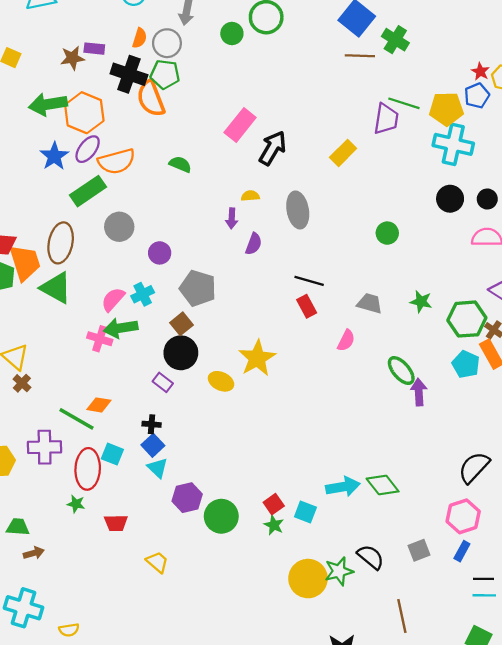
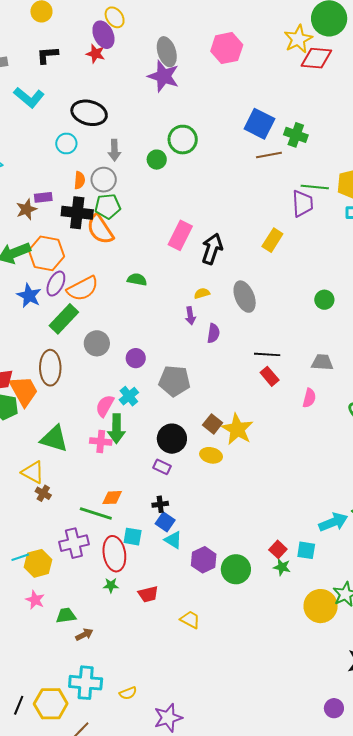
green triangle: (56, 288) -> (54, 439), moved
brown square: (181, 324) -> (213, 424), moved
green arrow: (121, 328) -> (116, 429), turned -68

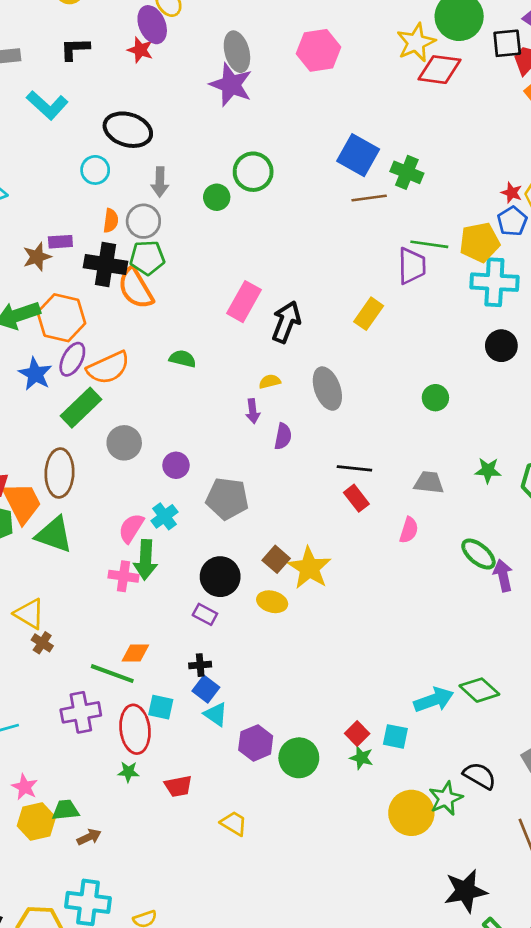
green triangle: (54, 439) -> (54, 535), moved
yellow hexagon: (38, 563) -> (36, 821), moved

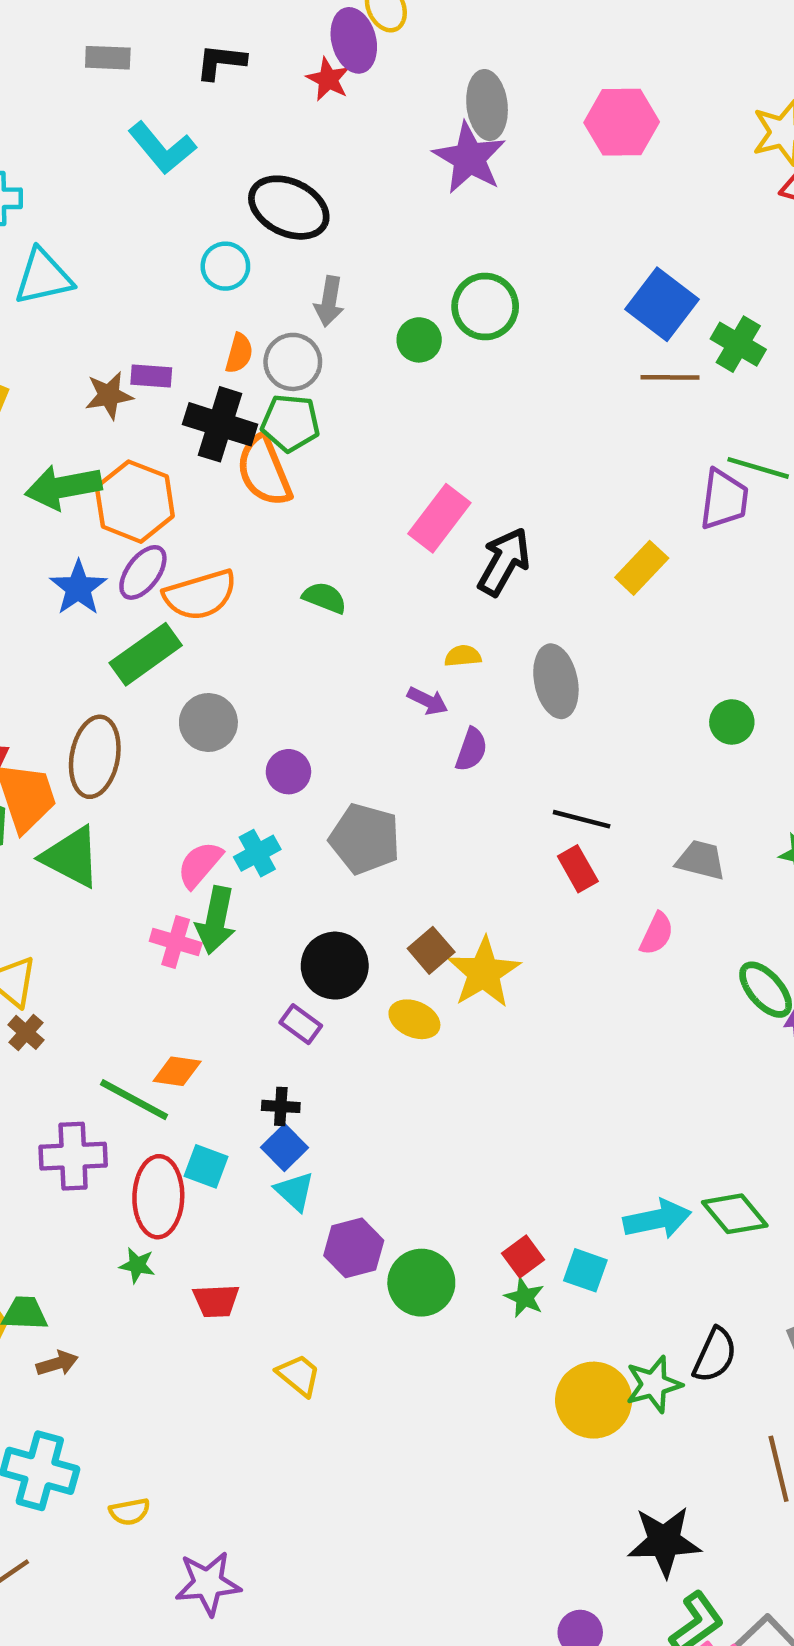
purple arrow: (253, 411) -> (428, 701), turned -65
black semicircle: (480, 776) -> (715, 1355), turned 76

